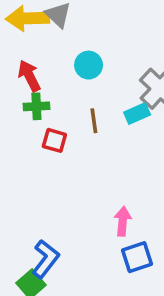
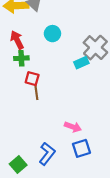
brown line: (94, 121) -> (36, 93), moved
pink arrow: (123, 221) -> (73, 127), turned 105
blue L-shape: (45, 259) -> (47, 154), moved

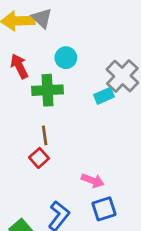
green cross: (21, 58) -> (47, 90), moved, size x1.5
red square: (32, 79) -> (39, 158), moved, turned 32

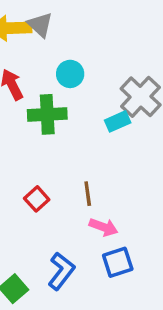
brown line: (45, 135) -> (88, 194), moved

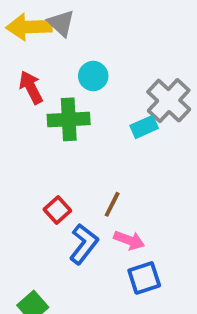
brown line: (88, 194) -> (112, 204), turned 35
blue L-shape: (61, 271) -> (84, 244), moved

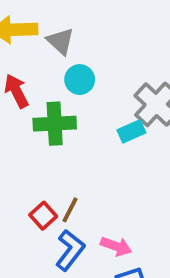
gray triangle: (61, 23) -> (60, 41), moved
brown line: (112, 204) -> (70, 210), moved

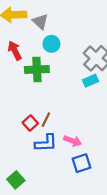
cyan rectangle: (131, 131) -> (90, 81), moved
blue L-shape: (70, 250) -> (46, 143), turned 50

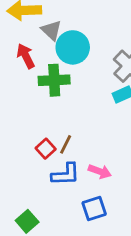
gray triangle: (40, 22) -> (51, 30), moved
cyan circle: (51, 44) -> (73, 47), size x1.5
blue square: (82, 163) -> (94, 209), moved

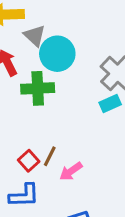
pink arrow: (100, 171) -> (71, 171), moved, turned 125
blue L-shape: (66, 174) -> (24, 195), moved

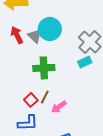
gray triangle: (35, 36) -> (35, 36), moved
green cross: (38, 88) -> (44, 68), moved

